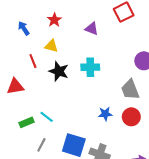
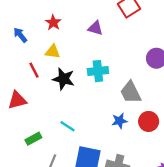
gray trapezoid: (130, 90) -> (131, 92), moved
cyan line: (47, 117) -> (68, 126), moved

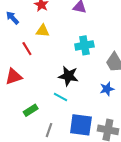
black star: (64, 79) -> (68, 76), moved

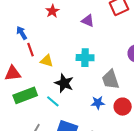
blue arrow: (12, 18) -> (22, 33), moved
yellow triangle: (43, 31) -> (47, 61), moved
green rectangle: (31, 110) -> (25, 95), moved, size x1.6

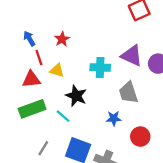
red star: (52, 11) -> (62, 39), moved
purple triangle: (88, 21) -> (132, 56), moved, size x1.5
red triangle: (13, 73) -> (31, 79), moved
red circle: (123, 107) -> (140, 137), moved

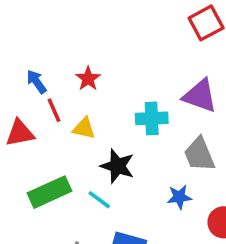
red triangle: (31, 79) -> (20, 133), moved

